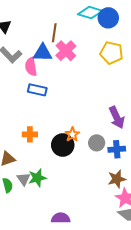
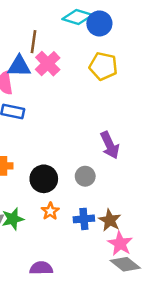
orange star: (72, 134) -> (50, 211), moved
blue cross: (117, 149) -> (84, 219), moved
brown star: (117, 179) -> (110, 220), turned -30

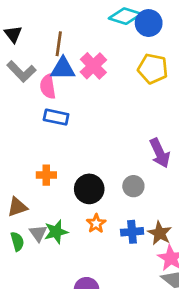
brown line: (33, 42) -> (59, 44), moved

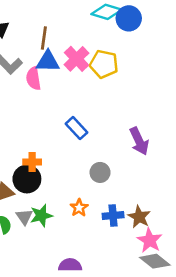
yellow pentagon: (153, 69) -> (104, 64), moved
blue rectangle: (56, 117) -> (77, 128), moved, turned 35
gray circle: (133, 186) -> (100, 172), moved
black circle: (89, 189) -> (27, 179), moved

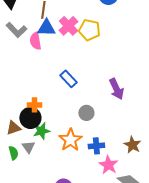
orange star: (79, 208) -> (70, 140), size x1.6
green star: (41, 216) -> (41, 131), moved
brown star: (139, 217) -> (132, 145), moved
pink star: (150, 240) -> (108, 165), moved

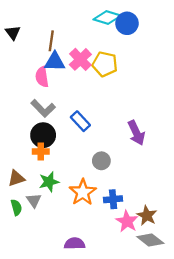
gray L-shape: (16, 30) -> (43, 108), moved
black circle: (30, 118) -> (43, 135), moved
brown star: (132, 145) -> (147, 216), moved

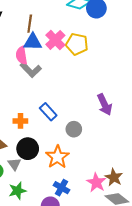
gray L-shape: (43, 108) -> (31, 70), moved
blue rectangle: (80, 121) -> (48, 112), moved
black circle: (43, 135) -> (28, 149), moved
green star: (49, 182) -> (17, 191), moved
blue cross: (113, 199) -> (61, 188), moved, turned 35

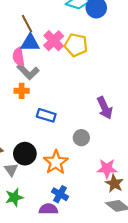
brown line: (30, 24) -> (27, 24), turned -36
blue rectangle: (48, 112) -> (46, 115), turned -30
orange cross: (20, 121) -> (22, 91), moved
gray circle: (74, 129) -> (81, 138), moved
pink star: (96, 183) -> (107, 169), moved, turned -30

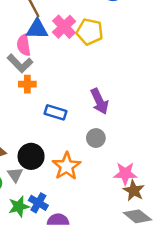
gray L-shape: (28, 72) -> (20, 63), moved
purple arrow: (105, 108) -> (100, 101), moved
blue cross: (60, 194) -> (38, 203), moved

